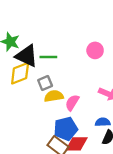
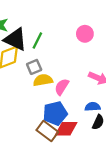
green line: (48, 57) -> (37, 40), turned -63

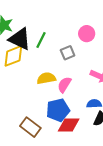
gray square: (34, 67) -> (68, 53), moved
brown rectangle: (47, 131) -> (30, 127), moved

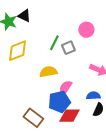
black triangle: (20, 39) -> (24, 16), moved, size x0.6
green line: (41, 40) -> (54, 43), moved
pink semicircle: (64, 85) -> (65, 88), moved

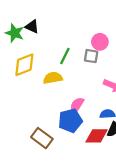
gray square: (68, 48) -> (91, 56), moved, turned 32
yellow semicircle: (48, 72) -> (53, 78), moved
red diamond: (69, 116) -> (97, 136), moved

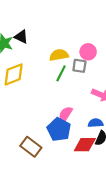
green line: (65, 56) -> (61, 73), moved
yellow semicircle: (53, 78) -> (59, 55), moved
blue pentagon: (70, 121) -> (59, 129), turned -30

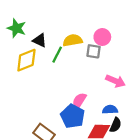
black triangle: (21, 37) -> (40, 40), moved
green line: (61, 73) -> (57, 55), moved

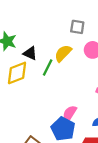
yellow semicircle: (73, 40) -> (63, 53), turned -36
gray square: (94, 51) -> (77, 27), moved

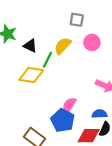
yellow diamond: (17, 73) -> (31, 75), moved, turned 30

